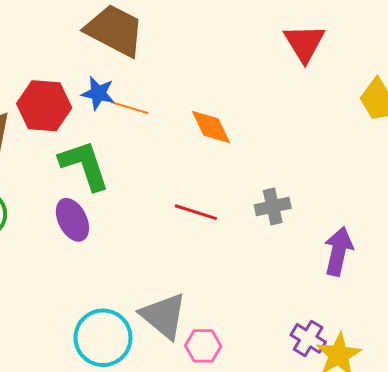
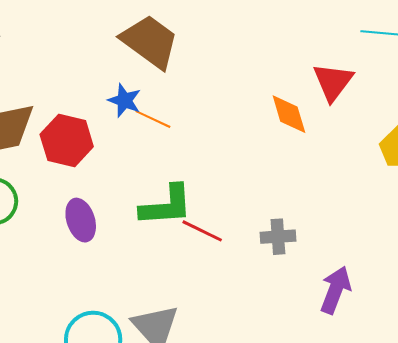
red hexagon: (44, 106) -> (67, 140), moved
orange diamond: (211, 127) -> (289, 114), moved
green L-shape: (84, 165) -> (166, 206), moved, turned 96

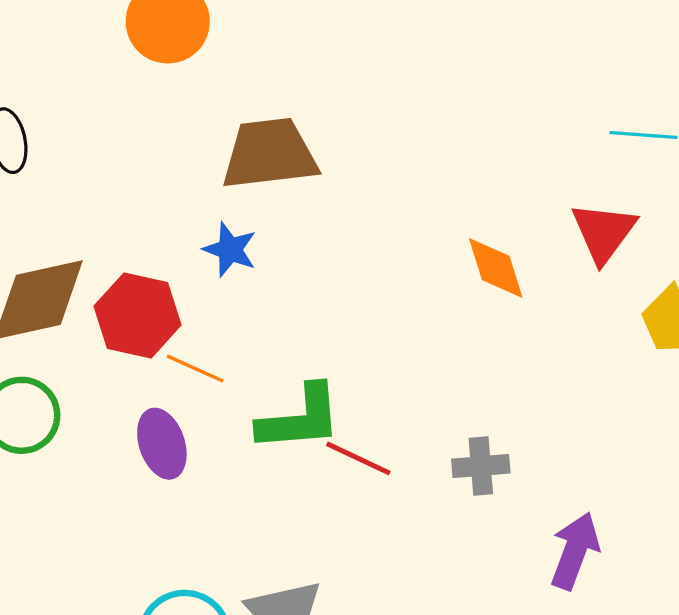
brown trapezoid: (150, 41) -> (270, 154), turned -42
red triangle: (333, 82) -> (604, 232), moved
orange line: (153, 119) -> (195, 368), moved

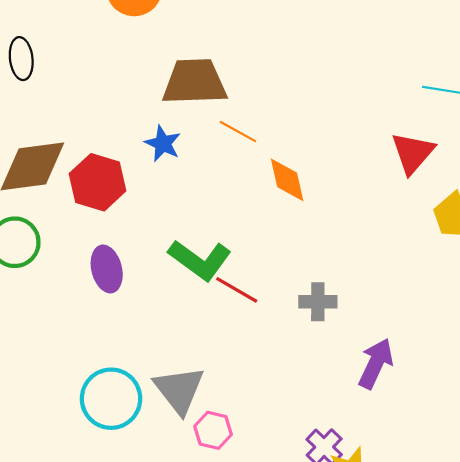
orange diamond: (496, 268) -> (287, 180), moved
orange line: (195, 368) -> (238, 132), moved
green L-shape: (300, 418) -> (200, 260), turned 36

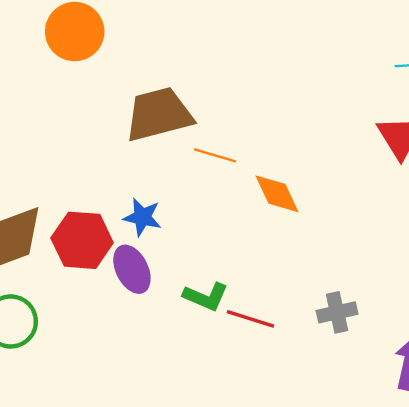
blue star: (163, 144) -> (142, 217), moved
green L-shape: (200, 260) -> (206, 297), size x0.7
purple ellipse: (107, 269) -> (132, 269), moved

